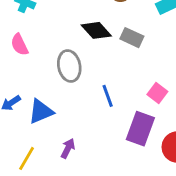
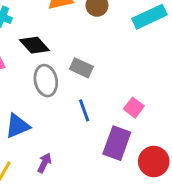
black diamond: (96, 30) -> (34, 45), moved
gray rectangle: (132, 38) -> (81, 68), moved

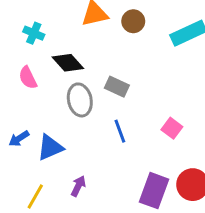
purple rectangle: (117, 143) -> (154, 191), moved

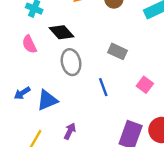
gray rectangle: (117, 87) -> (117, 51), moved

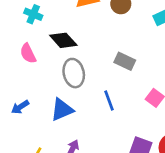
blue triangle: (47, 100) -> (62, 110), moved

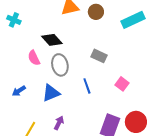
cyan cross: (33, 14) -> (14, 20), moved
pink semicircle: (28, 53) -> (34, 58), moved

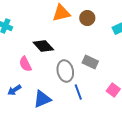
gray ellipse: (60, 65) -> (65, 71), moved
blue arrow: (19, 91) -> (14, 90), moved

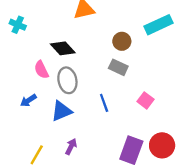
brown circle: (87, 18) -> (122, 41), moved
gray ellipse: (65, 71) -> (67, 80), moved

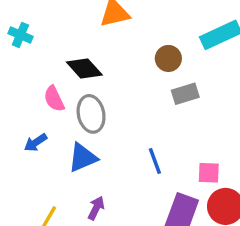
gray rectangle: (118, 67) -> (185, 94), moved, turned -42
pink square: (146, 100) -> (209, 173), moved, turned -35
blue line: (104, 103) -> (155, 161), moved

